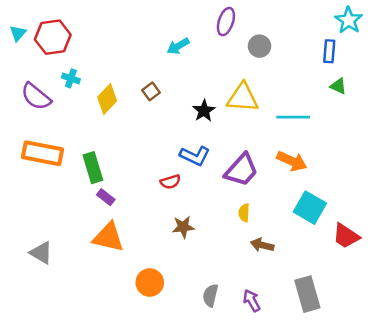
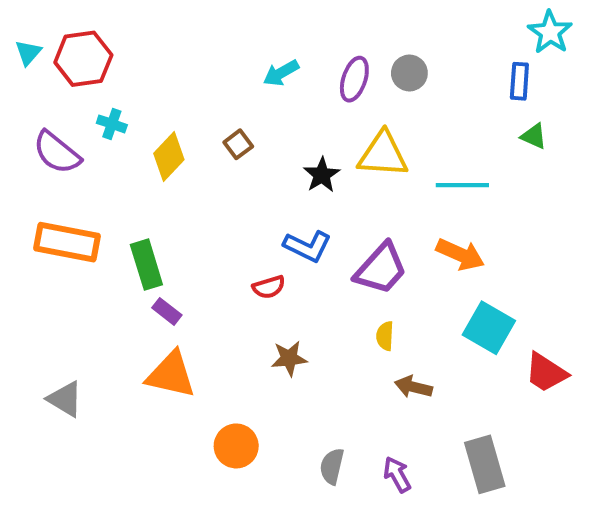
purple ellipse: (226, 22) -> (354, 79), moved

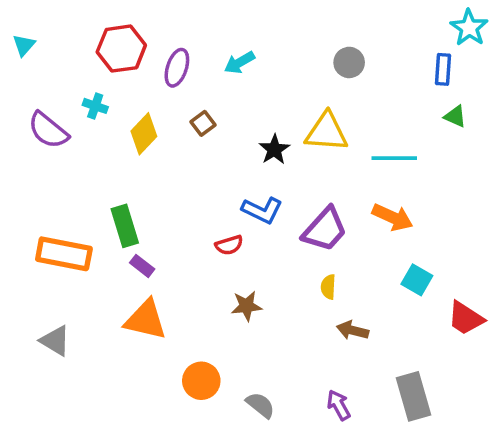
red hexagon: (83, 59) -> (121, 49), moved
purple ellipse: (354, 79) -> (177, 68), moved
orange rectangle: (67, 242) -> (64, 254), moved
cyan square: (489, 328) -> (417, 280), size x0.7
gray semicircle: (332, 466) -> (260, 405), moved, turned 116

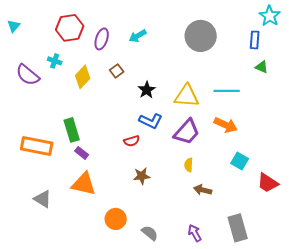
gray circle: (349, 62) -> (201, 36), size x1.8
yellow triangle: (327, 132) -> (187, 96), moved
black star: (274, 149) -> (147, 90), moved
gray triangle: (55, 341) -> (43, 199), moved

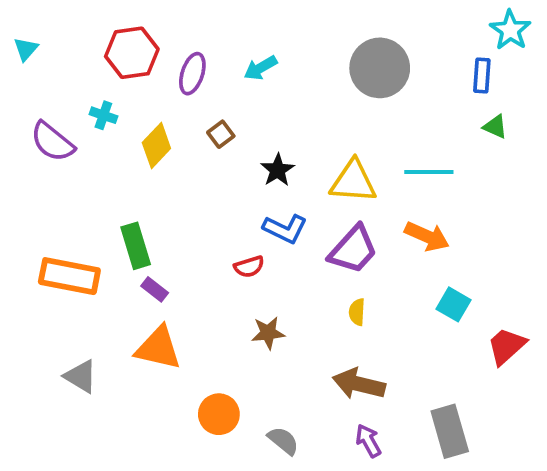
red trapezoid: (268, 183) -> (506, 346), turned 105
brown arrow: (203, 190) -> (359, 384), moved, size x1.5

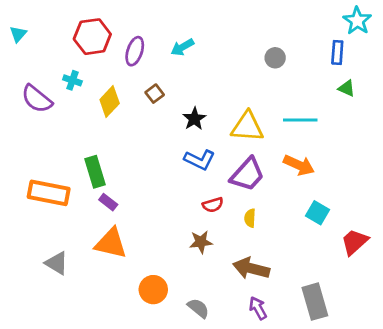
gray circle: (380, 68) -> (275, 58), moved, size x0.5
red semicircle: (249, 267) -> (213, 205), moved
brown star: (268, 333) -> (201, 242), moved

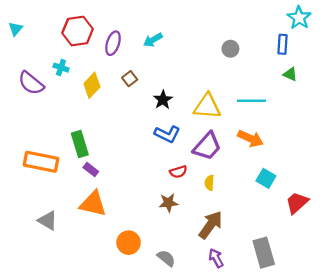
brown arrow: (251, 268) -> (210, 225), turned 112

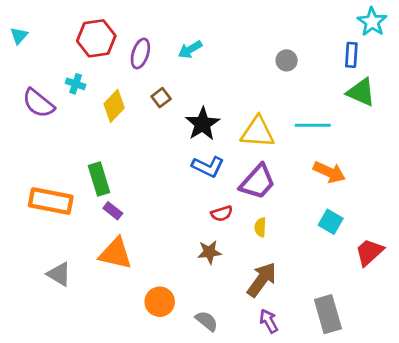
green triangle: (290, 74) -> (361, 92), size x1.6
black star: (163, 100) -> (202, 124), size x1.4
orange arrow: (250, 138) -> (329, 172), moved

